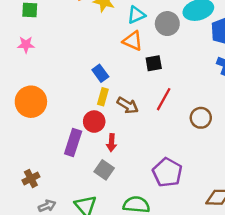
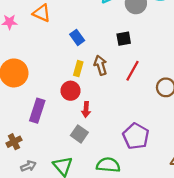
orange triangle: (133, 41) -> (42, 13), moved
blue rectangle: (100, 73) -> (77, 37), moved
brown arrow: (128, 105) -> (100, 65), moved, turned -138
purple rectangle: (73, 143) -> (37, 111), moved

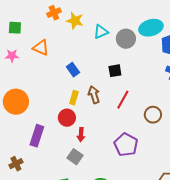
purple pentagon: (136, 136) -> (126, 145), moved

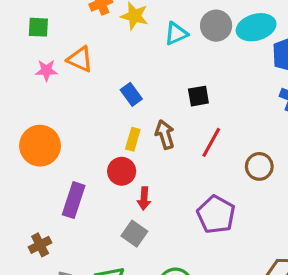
gray circle: (126, 39) -> (216, 26), moved
pink star: (12, 56) -> (46, 70), moved

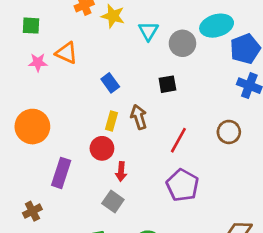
gray circle: (216, 26) -> (182, 43), moved
cyan triangle: (176, 34) -> (148, 31), turned -35
red line: (211, 142) -> (178, 140), moved
brown circle: (259, 166) -> (229, 132), moved

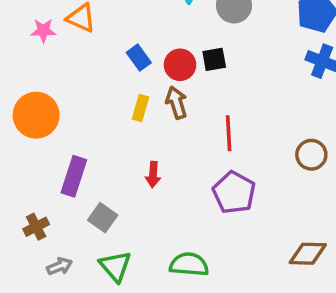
brown circle: (229, 132) -> (311, 155), moved
red line: (178, 140) -> (229, 133), turned -32
red circle: (102, 148) -> (180, 65), moved
gray square: (113, 202) -> (103, 218), moved

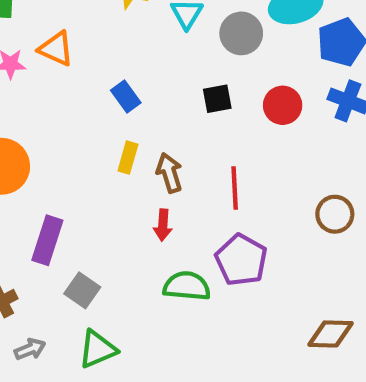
red circle: (180, 65) -> (283, 105), moved
brown arrow: (176, 103) -> (169, 173), moved
red arrow: (153, 175) -> (163, 225), moved
green semicircle: (189, 264) -> (187, 286), moved
green triangle: (115, 266) -> (97, 349), turned 48

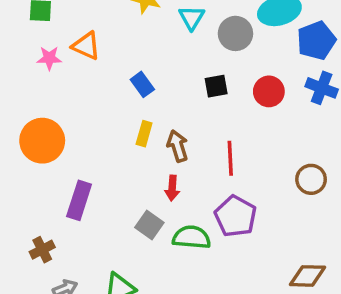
gray square: (82, 290) -> (149, 225), moved

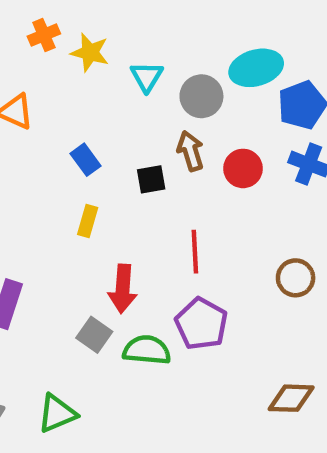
black square: (216, 86) -> (151, 179), moved
brown arrow: (177, 146) -> (190, 151), moved
red arrow: (172, 188) -> (123, 289), size x1.5

